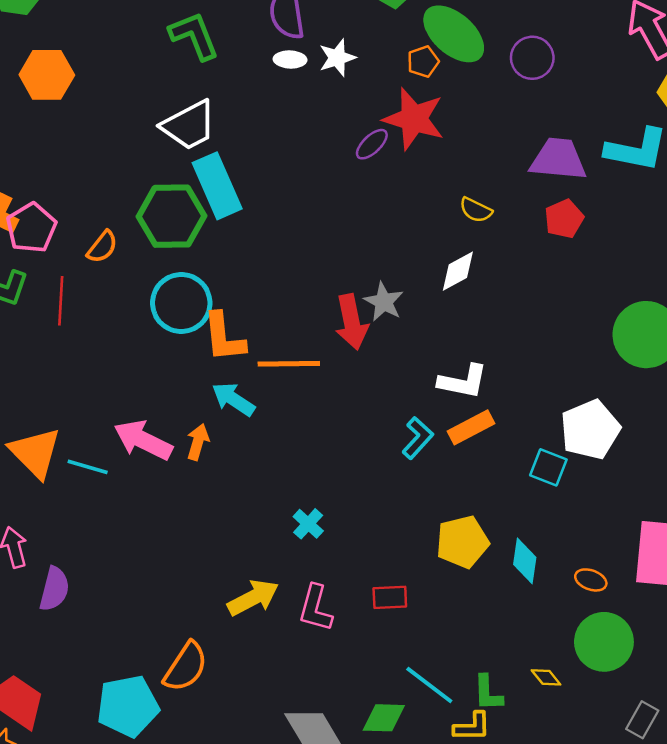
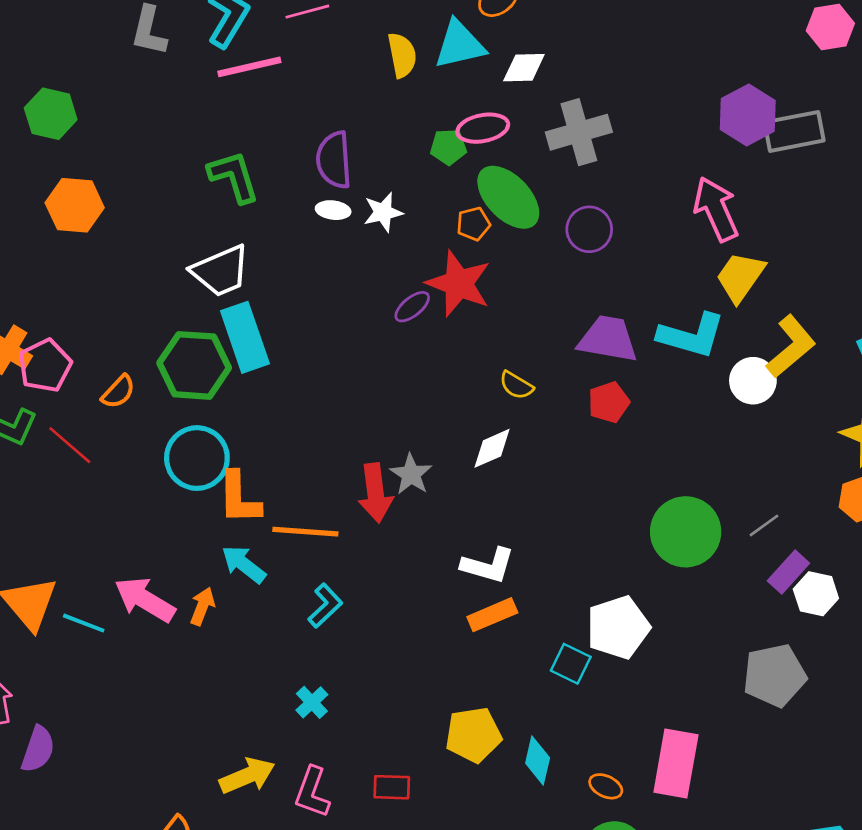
red line: (61, 301) -> (70, 445), turned -57
cyan L-shape: (418, 438) -> (325, 606), moved

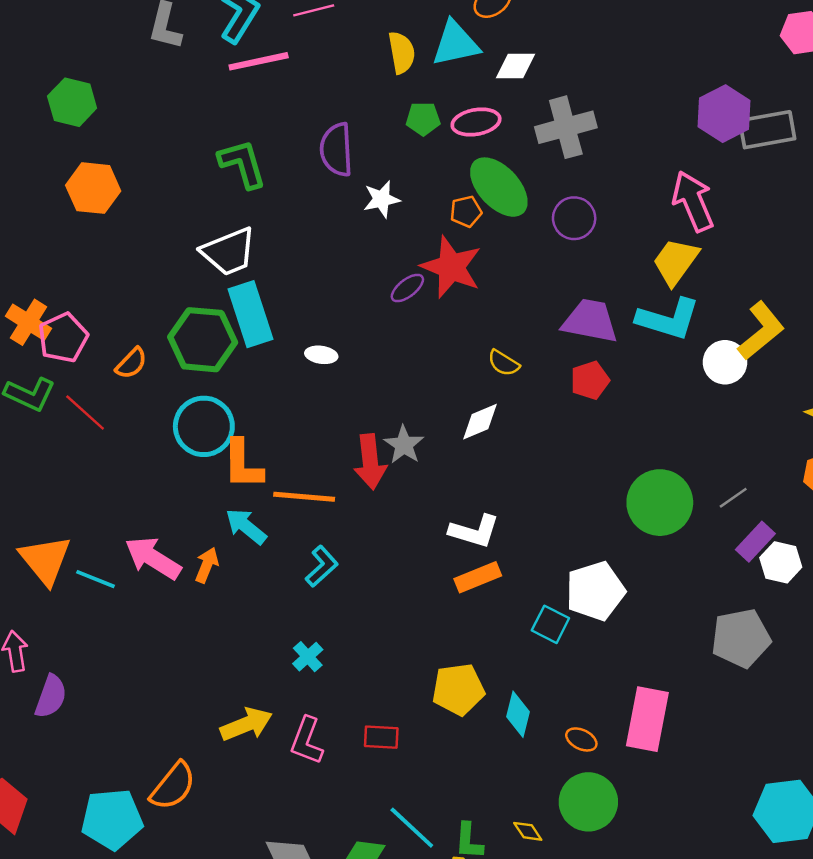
green pentagon: (448, 147) -> (423, 119), moved
white ellipse: (333, 210) -> (321, 355), moved
yellow trapezoid: (740, 277) -> (676, 262), moved

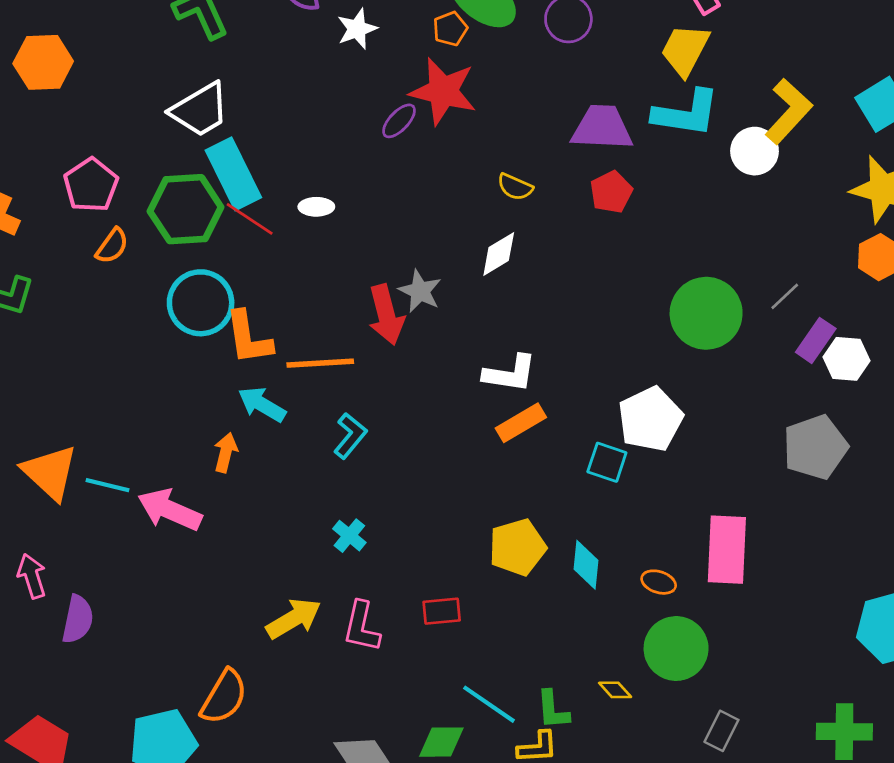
pink pentagon: (63, 338) -> (91, 185), moved
red line: (85, 412) -> (250, 219), moved
pink arrow: (153, 558) -> (170, 510), moved

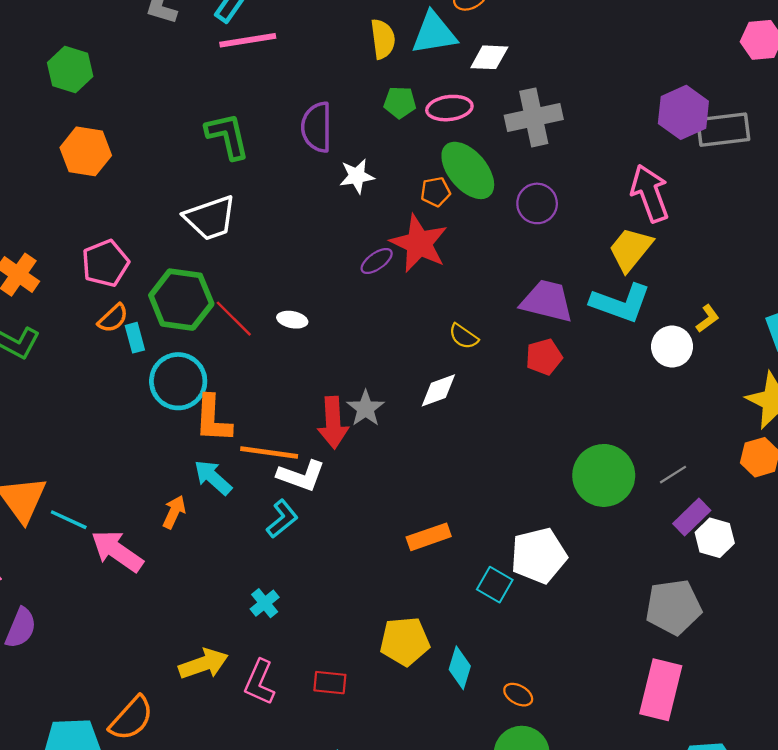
yellow L-shape: (789, 111) -> (708, 319), size x0.5
cyan rectangle: (233, 174) -> (135, 338), moved, size x0.5
white L-shape: (510, 374) -> (301, 476), moved
pink rectangle: (727, 550) -> (661, 690), moved

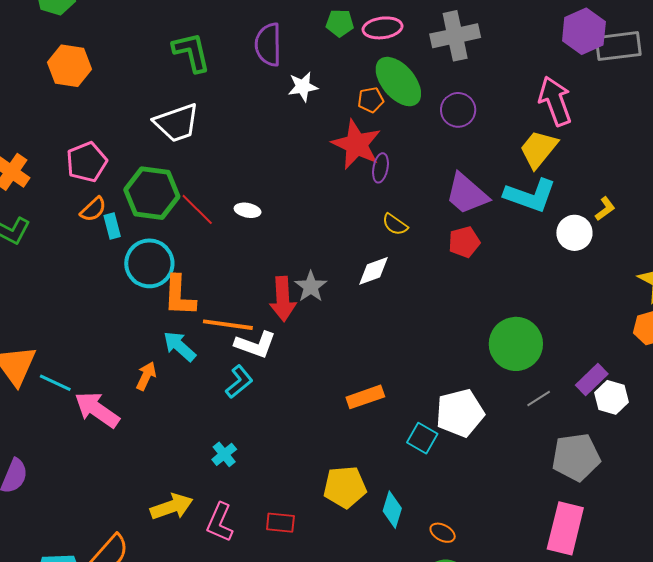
purple ellipse: (377, 261) -> (380, 168), moved, turned -44
purple trapezoid: (547, 301) -> (467, 194), turned -153
gray line: (673, 475) -> (539, 399), moved

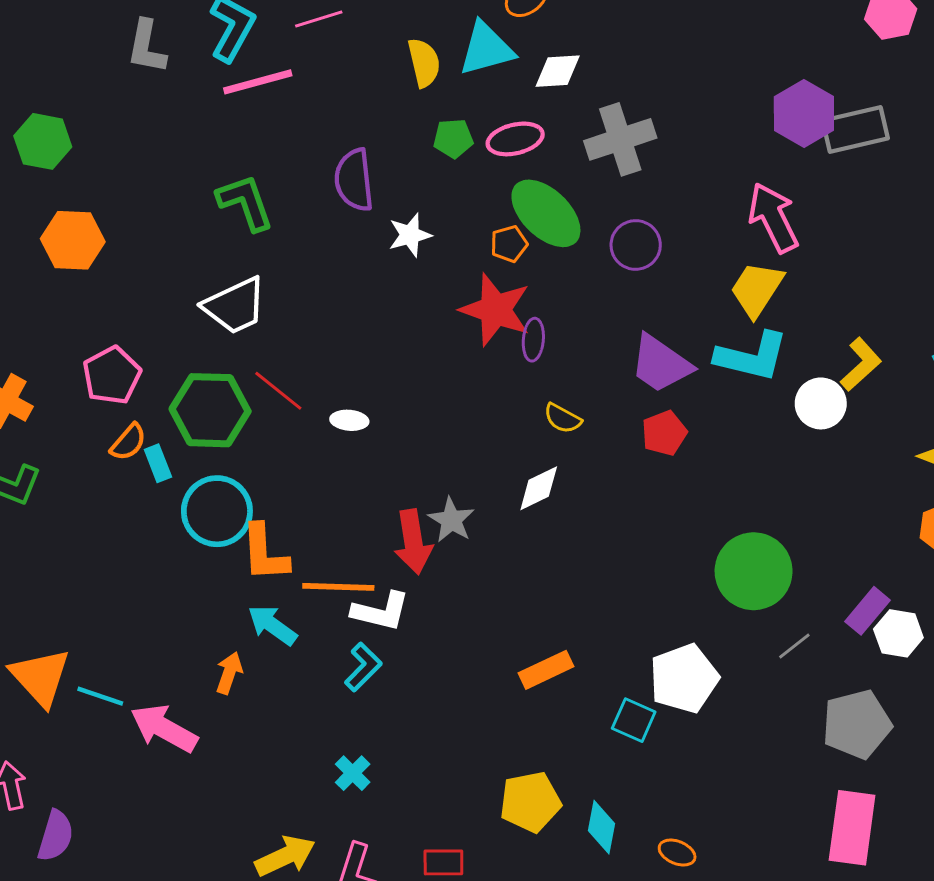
red line: (197, 209) -> (278, 391), moved
yellow L-shape: (605, 209) -> (861, 364), size x1.5

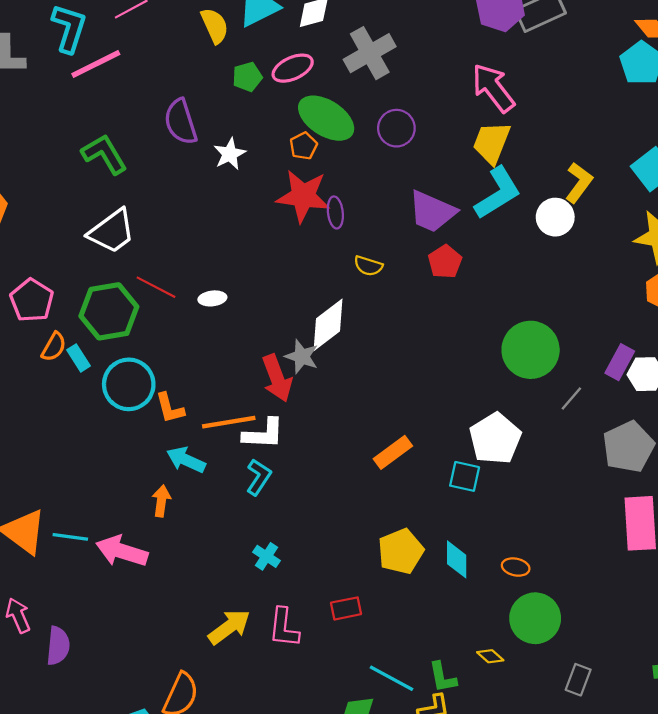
cyan L-shape: (752, 357) -> (498, 193), turned -34
white diamond: (539, 488) -> (328, 325), moved, size x1.4
orange L-shape: (265, 553) -> (170, 408), size x0.7

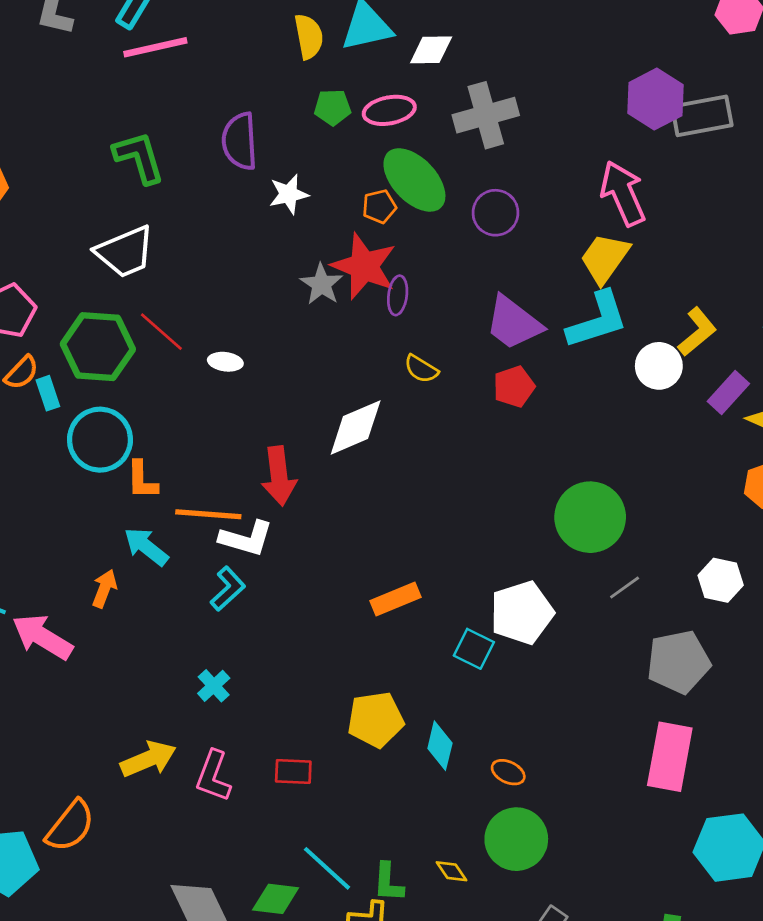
gray star: (302, 357) -> (322, 284), moved
purple rectangle: (620, 362) -> (728, 392), moved

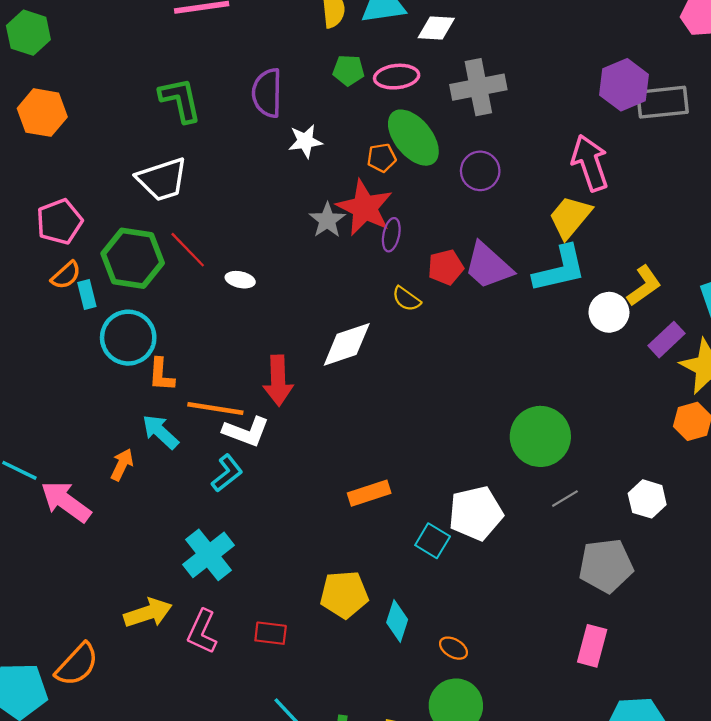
red pentagon: (514, 387) -> (446, 267), moved
cyan cross: (214, 686) -> (208, 555), size x1.8
pink rectangle: (670, 757) -> (592, 646), size x0.7

